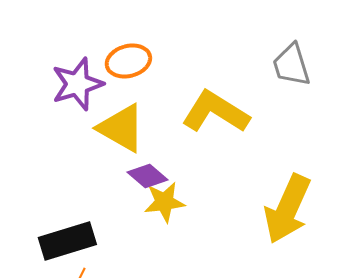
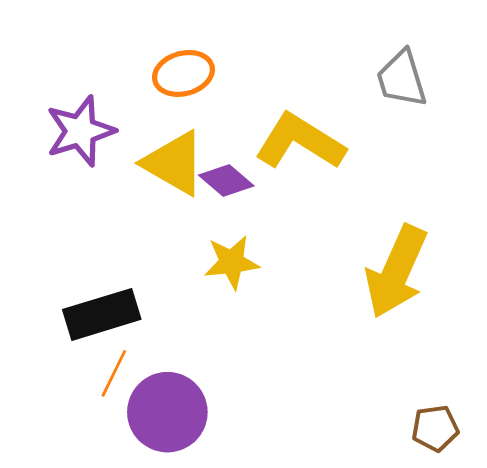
purple star: (77, 84) -> (80, 131), moved
purple diamond: (147, 176) -> (226, 181), moved

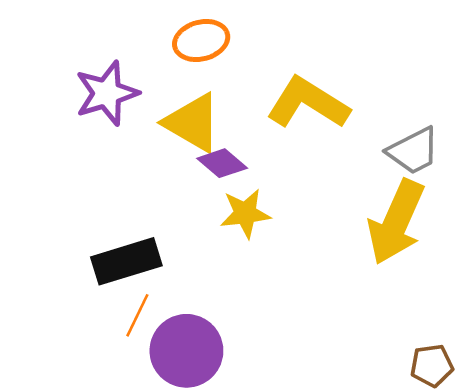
gray trapezoid: (402, 79) -> (413, 151), moved, turned -100
purple diamond: (226, 181) -> (222, 163), moved

